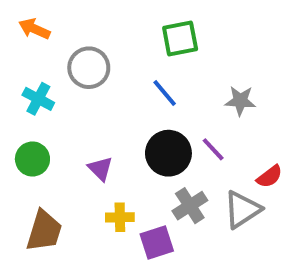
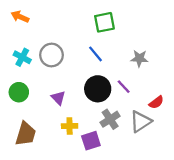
gray circle: (89, 68) -> (52, 55), moved

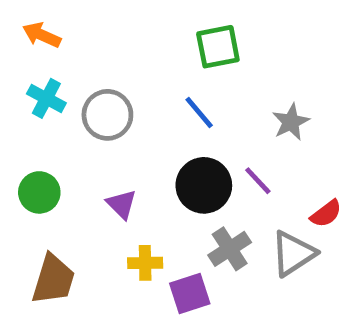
cyan cross: (22, 57) -> (46, 98), moved
gray star: (139, 58) -> (291, 122), turned -30

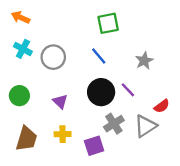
yellow cross: (145, 263) -> (63, 134), moved

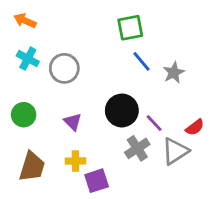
blue line: (99, 56) -> (141, 61), moved
purple line: (128, 90) -> (154, 123), moved
purple square: (94, 146) -> (97, 181), moved

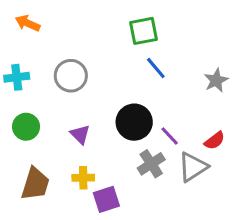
cyan cross: (28, 59) -> (17, 77), moved, turned -35
gray star: (174, 73) -> (216, 80), moved

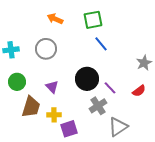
orange arrow: (28, 23) -> (55, 19), moved
gray star: (216, 80) -> (144, 63), moved
gray triangle: (193, 167) -> (118, 127), moved
brown trapezoid: (35, 184) -> (31, 107), moved

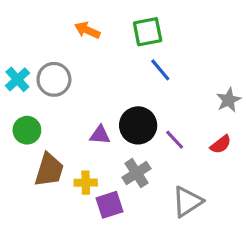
gray circle: (46, 49) -> (54, 79), moved
cyan cross: (11, 50) -> (17, 79), turned -35
purple triangle: (52, 87) -> (100, 135), moved, turned -40
gray cross: (98, 106) -> (136, 173), moved

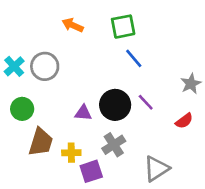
purple line: (175, 140) -> (146, 102), moved

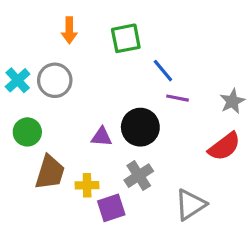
orange arrow: (73, 25) -> (69, 30), moved, turned -114
green square: (123, 27) -> (126, 38), moved
purple line: (146, 102) -> (177, 98), moved, turned -36
red semicircle: (184, 121) -> (224, 147), size x1.5

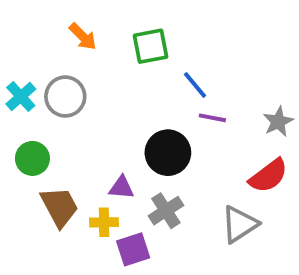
orange arrow: (69, 30) -> (83, 37), turned -45
purple triangle: (102, 137) -> (121, 187), moved
brown trapezoid: (50, 172) -> (60, 207), turned -45
gray triangle: (190, 205) -> (239, 224), moved

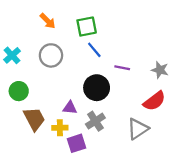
blue line: (195, 85) -> (94, 50), moved
gray circle: (65, 97) -> (51, 55), moved
gray star: (278, 122) -> (160, 70), turned -30

